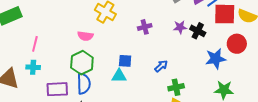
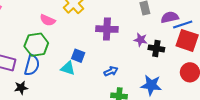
purple cross: (145, 27) -> (107, 29), size x1.5
black cross: (198, 31) -> (156, 48), turned -35
blue star: (216, 59) -> (151, 85), moved

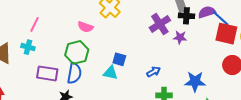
blue line: (183, 24) -> (220, 18), turned 66
purple cross: (107, 29) -> (160, 24), moved, turned -30
black cross: (156, 48) -> (186, 16), moved

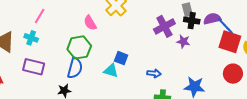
pink semicircle: (85, 27) -> (90, 23), turned 35
blue arrow: (154, 72) -> (154, 73), turned 32
purple rectangle: (47, 73) -> (34, 67), moved

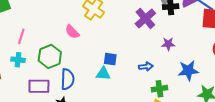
purple star: (183, 41) -> (168, 44), moved
green hexagon: (79, 47) -> (50, 56), moved
purple rectangle: (34, 67) -> (39, 86), moved

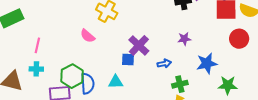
purple cross: (145, 18) -> (139, 45), moved
green hexagon: (50, 56) -> (72, 76), moved
cyan triangle: (103, 74) -> (116, 82), moved

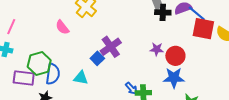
red circle: (239, 39) -> (175, 56), moved
blue square: (128, 59) -> (97, 58), turned 32
blue arrow: (164, 64) -> (131, 88), moved, turned 48

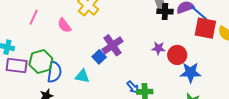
pink line: (11, 27) -> (34, 17), moved
purple rectangle: (24, 78) -> (17, 66), moved
blue star: (174, 78) -> (191, 73), moved

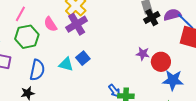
black cross: (165, 11) -> (152, 17), turned -35
purple cross: (113, 45) -> (77, 24), moved
green hexagon: (41, 62) -> (27, 37), moved
cyan triangle: (82, 76) -> (66, 64), moved

